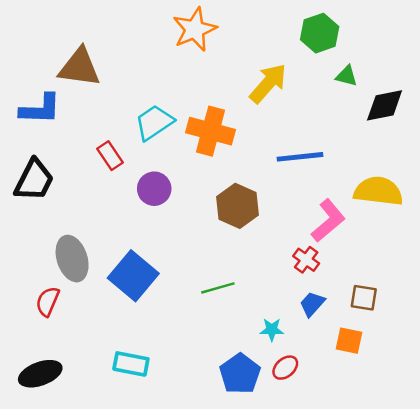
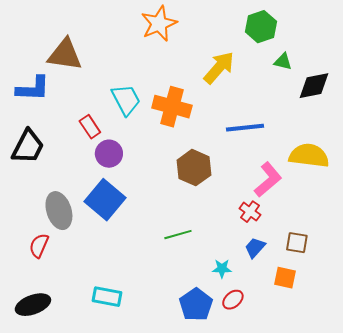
cyan trapezoid: (154, 123) -> (126, 100), turned 96
purple circle: (154, 189) -> (109, 154), moved
blue square: (133, 276) -> (105, 200), moved

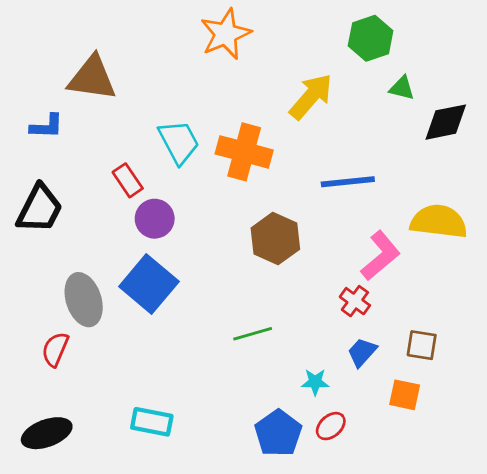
blue L-shape: (33, 89) -> (47, 126), size x0.7

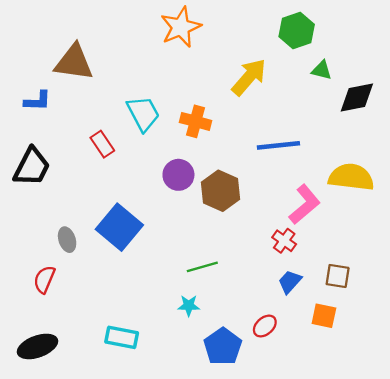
orange cross: (244, 152) -> (196, 121), size x0.7
purple circle: (155, 219) -> (178, 175), moved
gray ellipse: (84, 300) -> (67, 240), size x0.6
cyan star: (315, 382) -> (189, 306), moved
red ellipse: (331, 426) -> (265, 326), moved

